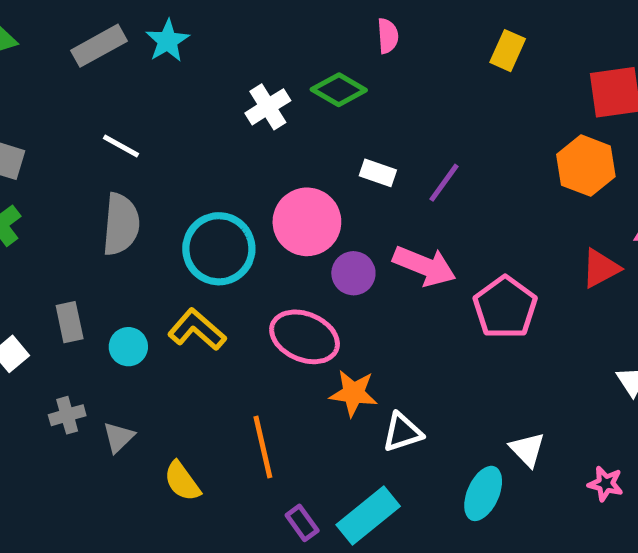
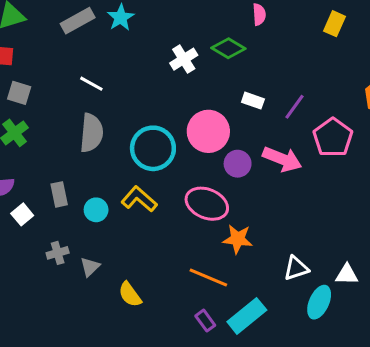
pink pentagon: (505, 308) -> (333, 138), moved
white triangle: (402, 432) -> (296, 268), moved
orange line: (263, 447) -> (208, 278), moved, turned -54
white triangle: (527, 449) -> (347, 274), turned -45

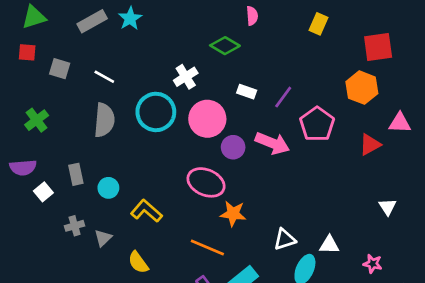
white cross: (184, 59) -> (186, 77), moved
gray square: (19, 93) -> (60, 69), moved
cyan circle: (153, 148) -> (156, 112), moved
yellow L-shape: (139, 199) -> (146, 211), moved

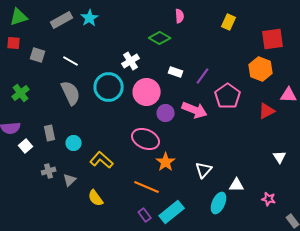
gray semicircle: (104, 120) -> (71, 93), turned -30
orange star: (233, 214) -> (166, 162), turned 30
white triangle: (285, 239) -> (204, 170), moved, turned -30

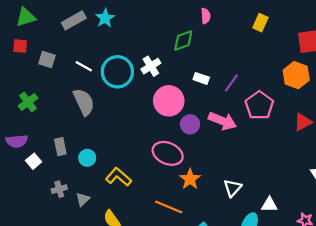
green diamond: (160, 38) -> (183, 40), turned -50
cyan circle: (109, 87) -> (117, 72), moved

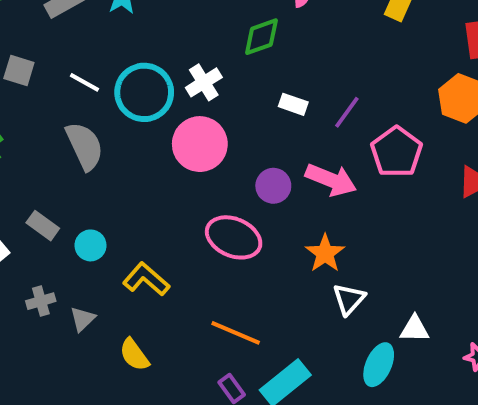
pink circle: (169, 101) -> (200, 144), moved
gray rectangle: (60, 147) -> (43, 226), turned -42
orange star: (190, 179) -> (325, 253), moved

